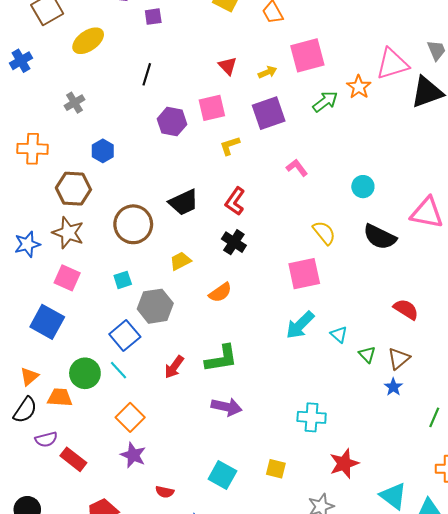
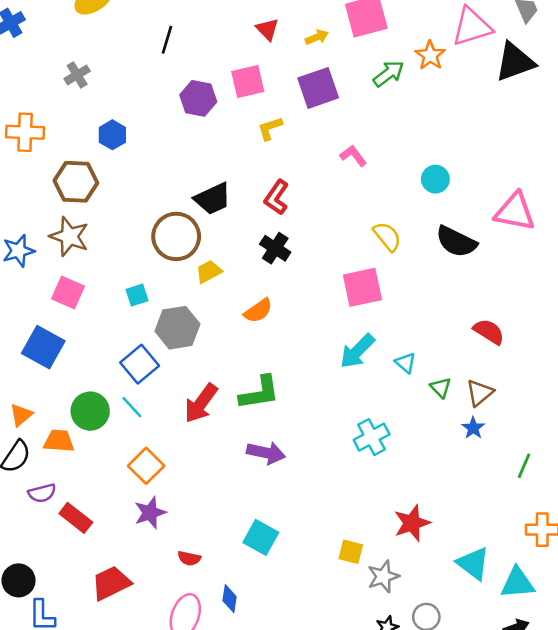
brown circle: (133, 224) -> (176, 236), moved
red arrow: (174, 367) -> (201, 403), size x1.4
cyan cross: (312, 417) -> (372, 437), moved, turned -32
purple star: (133, 455) -> (150, 513), turned 30
yellow square: (276, 469) -> (351, 552), moved

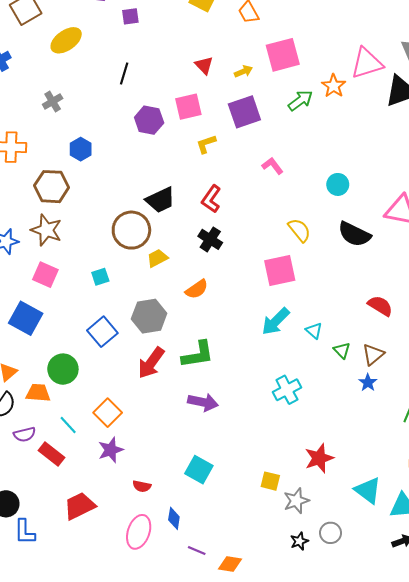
gray hexagon: (177, 328) -> (149, 316), moved
cyan line: (132, 407) -> (68, 425), moved

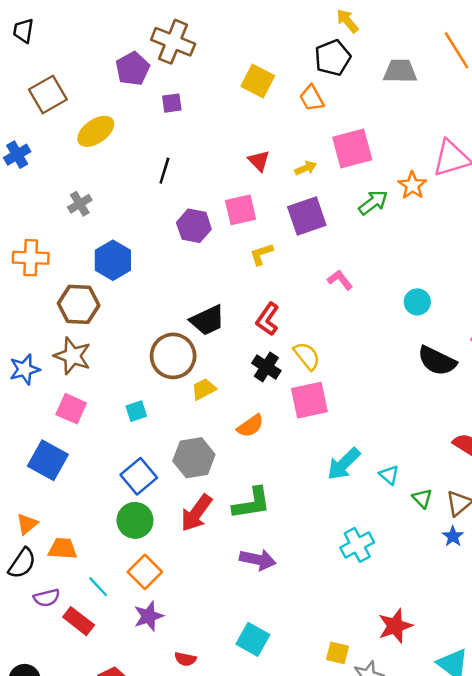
blue hexagon: (81, 149) -> (113, 260), size x1.4
yellow semicircle: (299, 230) -> (307, 356), moved
pink square: (280, 271) -> (309, 400), moved
green circle: (63, 369) -> (135, 520), moved

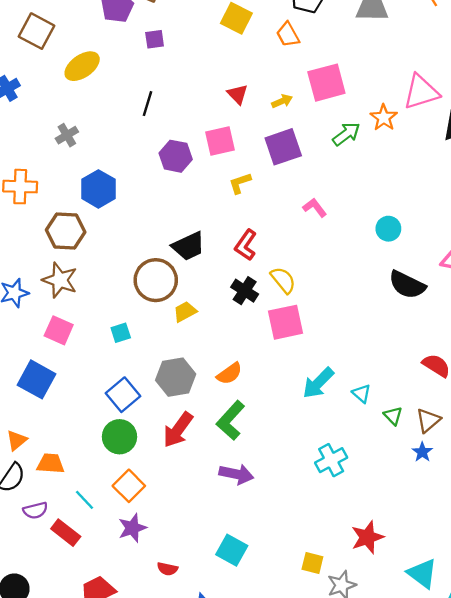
brown square: (48, 95) -> (37, 31), turned -32
orange semicircle: (250, 426) -> (229, 374), moved
green L-shape: (252, 503) -> (231, 420), turned 141

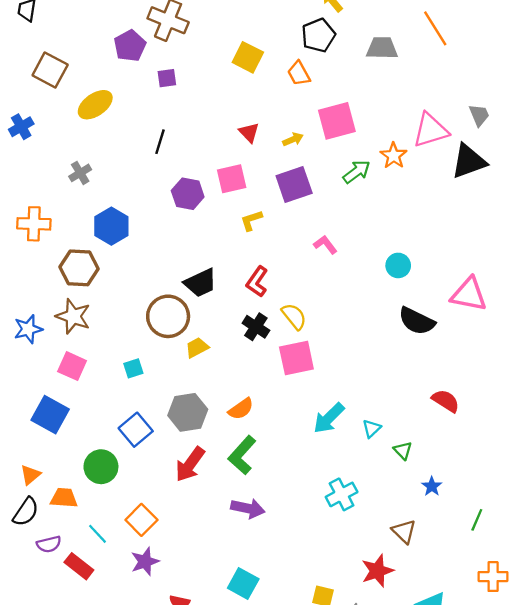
cyan triangle: (361, 393) -> (372, 429), turned 36
brown triangle: (428, 420) -> (404, 531), moved, turned -36
green circle: (120, 437) -> (101, 467), moved

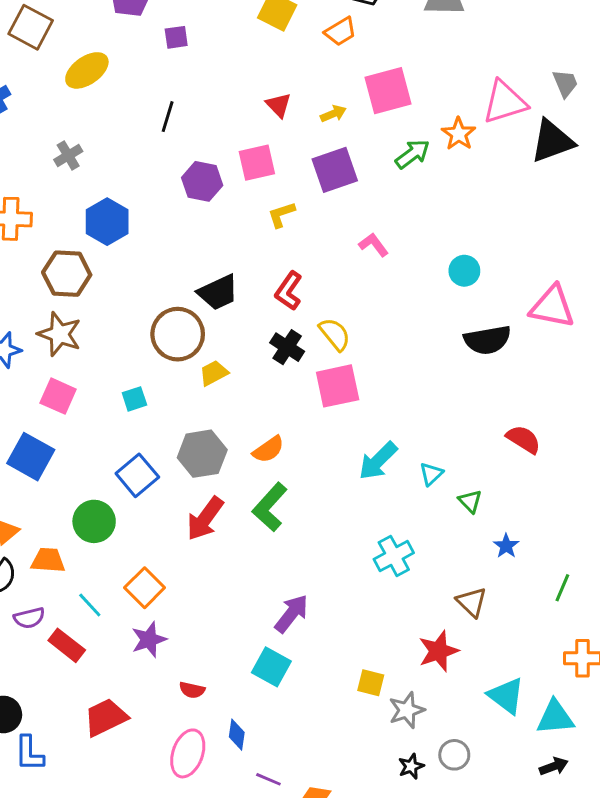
orange trapezoid: (299, 73) -> (340, 32), turned -92
black semicircle: (417, 321) -> (487, 340), turned -36
purple arrow: (248, 508) -> (291, 614), moved, turned -64

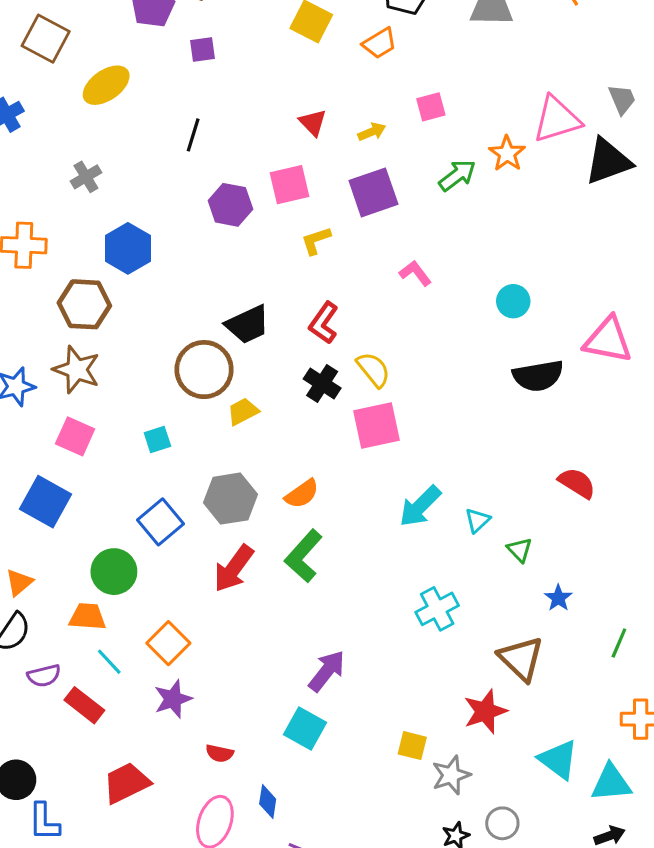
pink square: (388, 91) -> (431, 107), size x0.6
orange trapezoid: (48, 560) -> (87, 617), moved
brown triangle: (472, 602) -> (521, 659), size x1.4

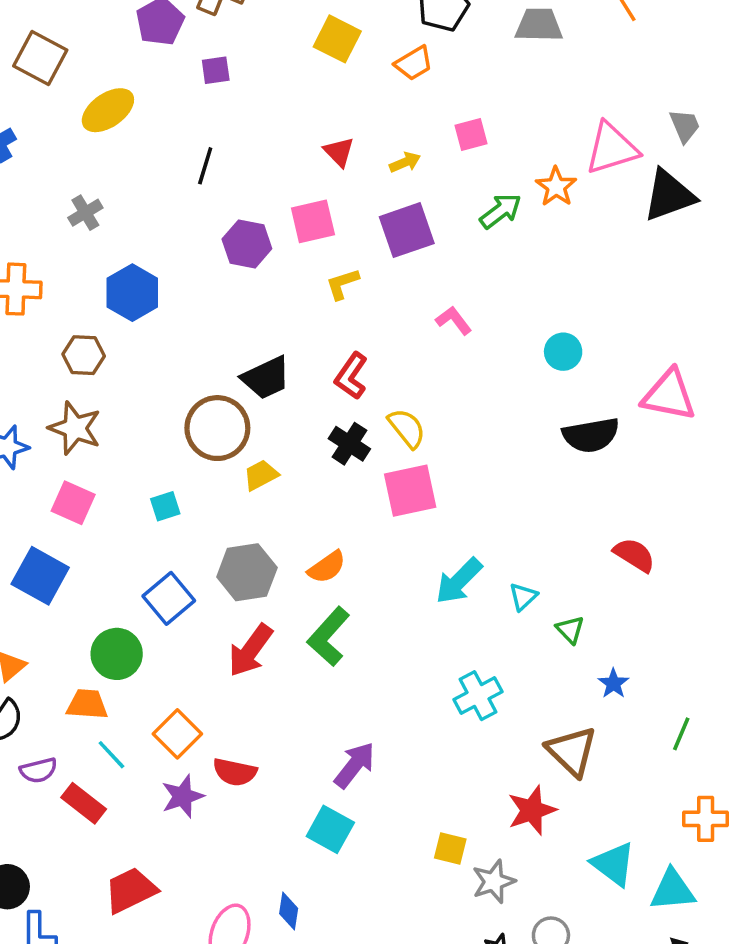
brown hexagon: (84, 304) -> (84, 355), size x0.7
red semicircle: (220, 753) -> (235, 772), moved, size x1.4

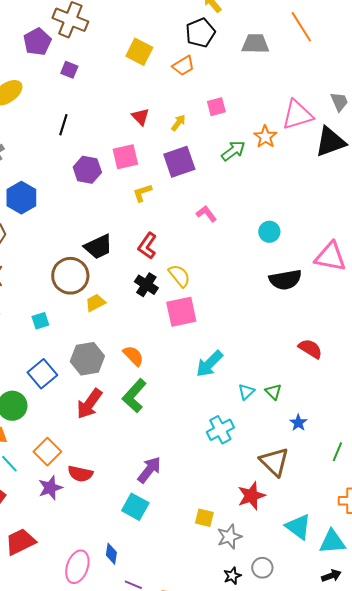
purple square: (216, 70) -> (69, 70), turned 30
yellow arrow: (405, 162) -> (178, 123), turned -30
orange semicircle: (327, 567) -> (133, 356), turned -100
cyan triangle: (523, 597) -> (246, 392), moved

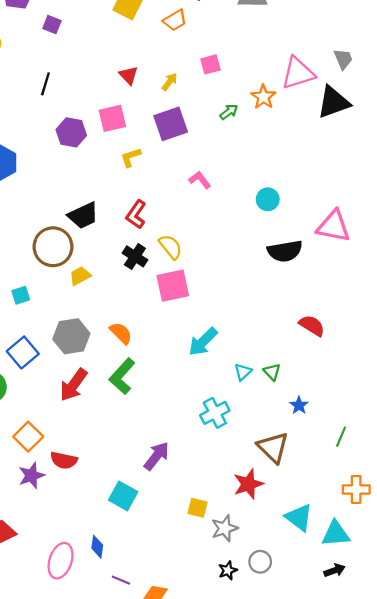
green arrow: (233, 151) -> (229, 112), size x0.7
purple arrow: (149, 470) -> (157, 456), moved

